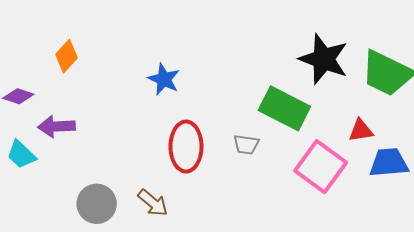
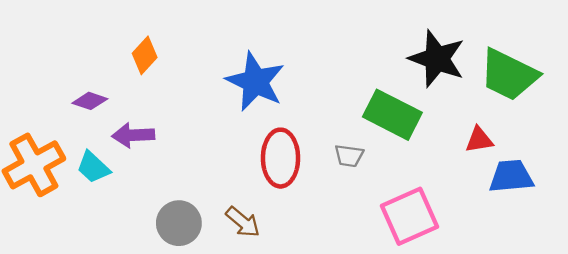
blue star: (164, 79) -> (255, 82), size x1.6
pink square: (321, 167) -> (410, 216), moved, turned 30

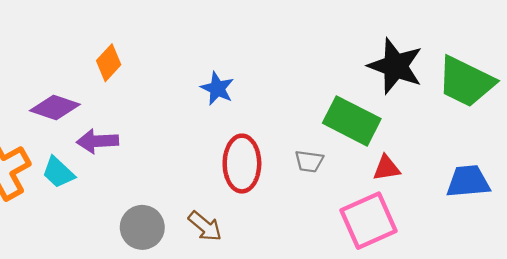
blue star: (255, 82) -> (217, 88), size x0.6
purple diamond: (90, 101) -> (55, 108), size x1.4
red triangle: (479, 140) -> (386, 168), moved

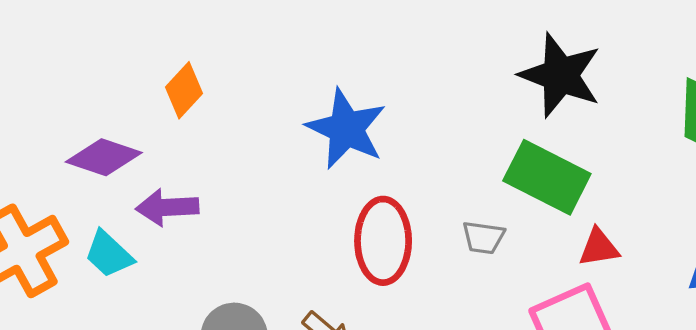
black star: (395, 66) -> (560, 75), moved
blue star: (217, 88) -> (346, 129), size x1.6

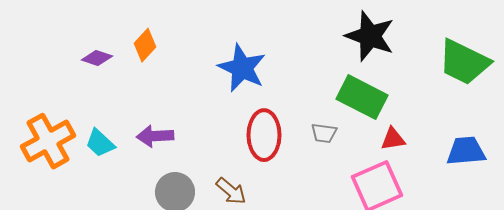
purple diamond: (104, 157) -> (97, 58), moved, size x0.7
purple arrow: (167, 207) -> (155, 136), moved

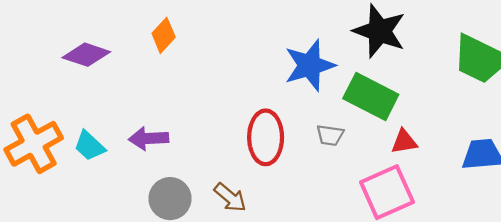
orange diamond: (145, 45) -> (164, 35), moved
purple diamond: (97, 58) -> (86, 55), size x1.4
blue star: (242, 68) -> (310, 65), moved, turned 30

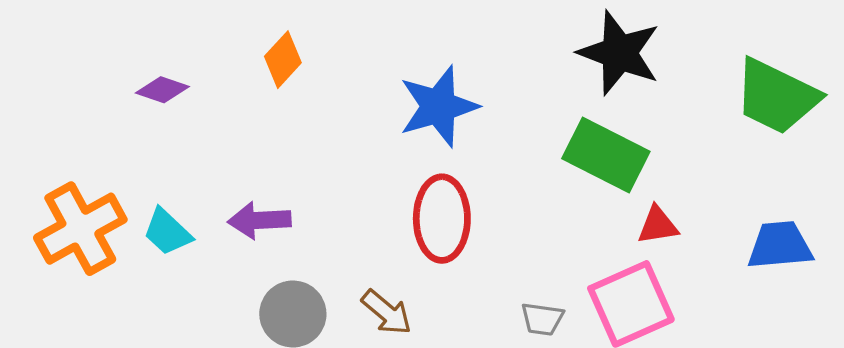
purple diamond: (86, 55) -> (162, 90), size x0.7
blue star: (310, 65) -> (438, 106), moved
gray trapezoid: (330, 135) -> (542, 319), moved

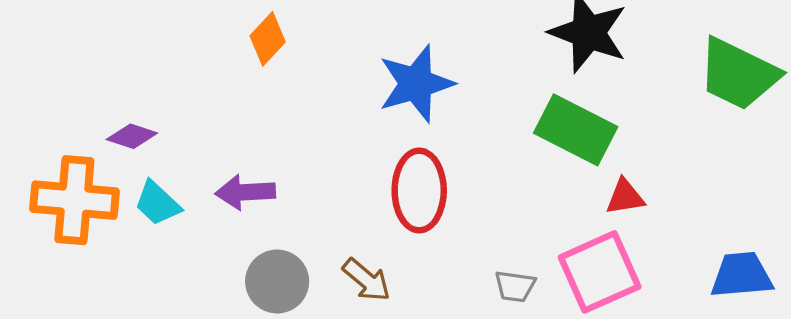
purple diamond: (162, 90) -> (132, 136), moved
orange cross: (80, 229) -> (74, 200), turned 34
blue trapezoid: (780, 245) -> (742, 275), moved

